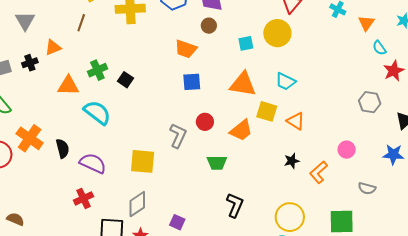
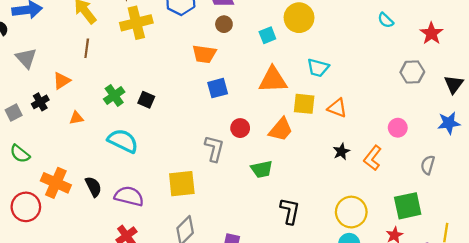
cyan semicircle: (379, 48) -> (386, 20), moved
orange triangle: (68, 86) -> (76, 118), moved, size x0.6
gray semicircle: (367, 188) -> (428, 165), turned 102

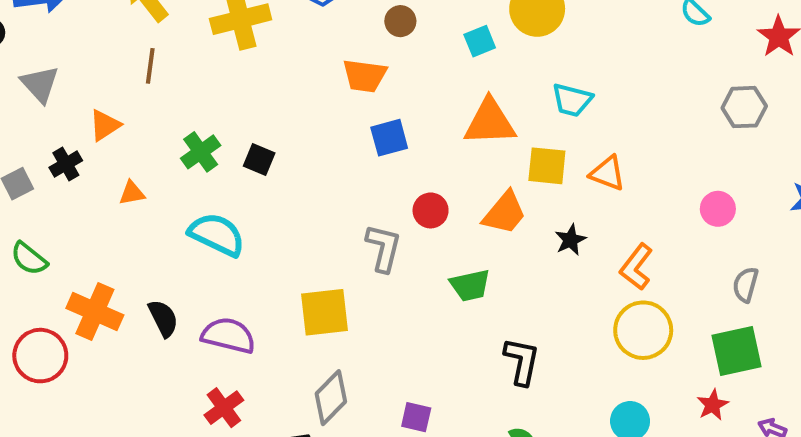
black star: (341, 151) -> (571, 240), moved
orange L-shape: (373, 158) -> (636, 267), moved
gray semicircle: (428, 165) -> (746, 285), moved
yellow circle: (351, 212) -> (643, 330), moved

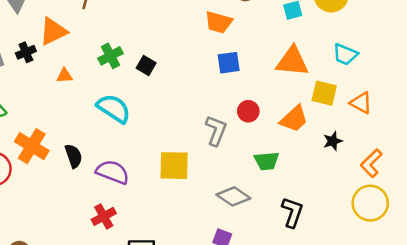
orange triangle: (105, 125) -> (53, 31), size x1.4
gray diamond: (331, 398) -> (233, 196), moved, turned 72

